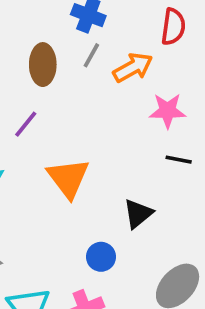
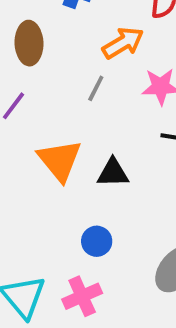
gray line: (91, 55) -> (96, 88), moved
black triangle: (138, 214) -> (113, 173), moved, turned 40

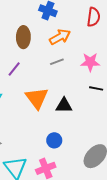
orange arrow: (123, 43) -> (60, 37), moved
gray line: (96, 88) -> (57, 62), turned 40

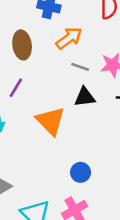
gray line: (57, 62) -> (80, 67), moved, turned 48
black triangle: (64, 105) -> (85, 97), moved

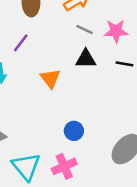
orange triangle: (50, 121) -> (50, 78), size x0.7

